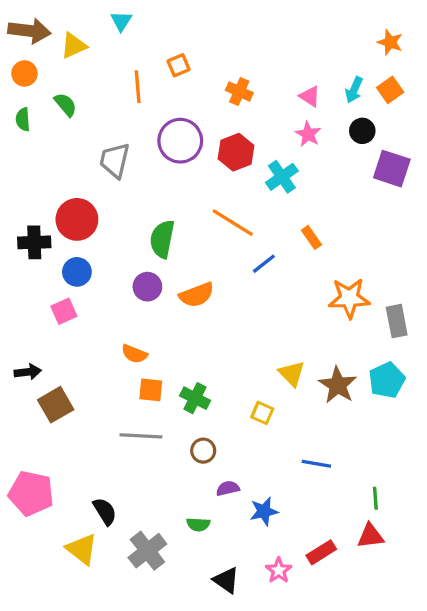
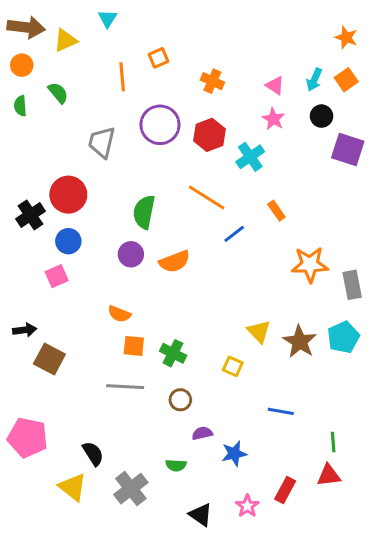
black cross: (34, 242) -> (30, 215), turned -32
brown square: (56, 405) -> (49, 359), turned -32
red rectangle: (321, 552) -> (285, 490), turned -30

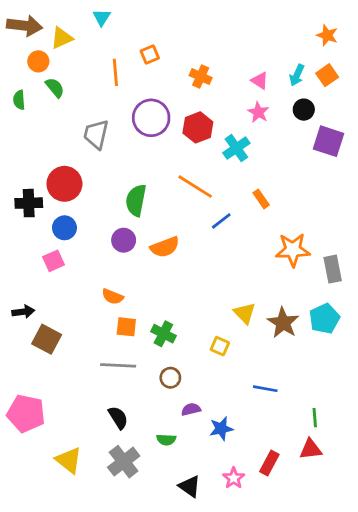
orange circle: (22, 65) -> (38, 61), moved
black cross: (30, 215) -> (29, 203), turned 32
black semicircle: (93, 454) -> (118, 418), moved

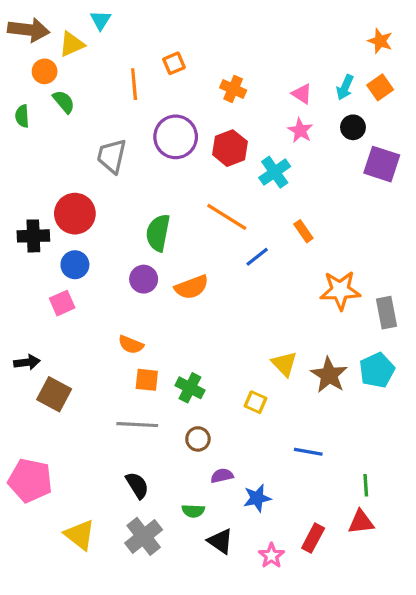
cyan triangle: (102, 17) -> (100, 20), moved
black triangle: (190, 486) -> (220, 541), moved

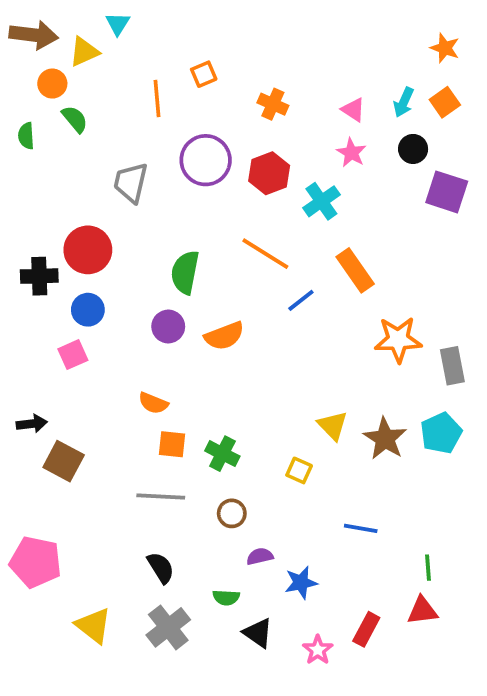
orange rectangle: (303, 231) -> (355, 270), size x1.6

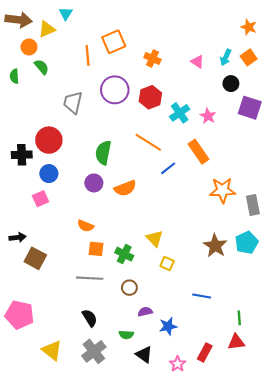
orange square: (204, 74) -> (114, 42), size x1.6
pink star: (351, 153) -> (208, 116), moved
yellow triangle: (333, 426) -> (155, 238), moved

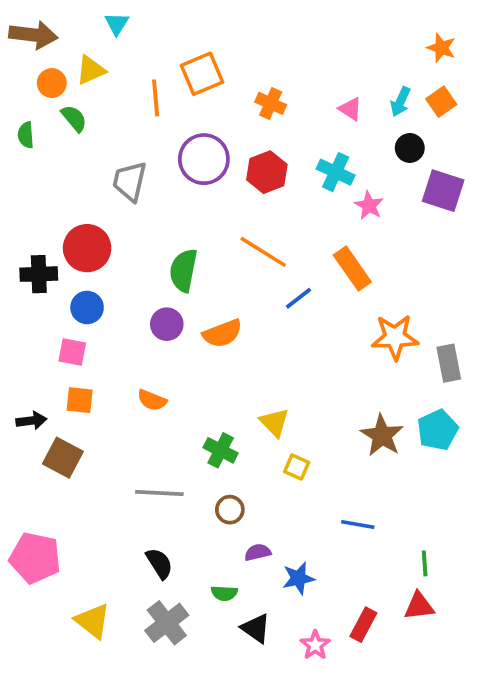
yellow triangle: (47, 29) -> (91, 70), moved
cyan cross: (180, 113) -> (336, 172), moved, turned -30
pink square: (41, 199) -> (72, 352), turned 35
orange square: (96, 249) -> (80, 400), moved

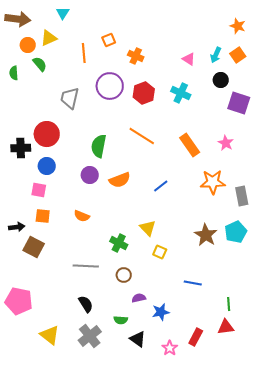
orange square: (202, 74) -> (109, 40), size x0.6
orange cross: (271, 103) -> (136, 56), moved
pink star: (369, 205) -> (226, 143), moved
blue line: (298, 298) -> (161, 186), moved

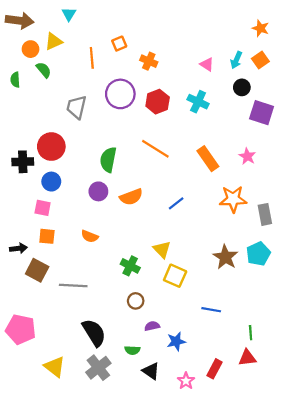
yellow square: (160, 252) -> (175, 276), size x1.5
gray line: (86, 266) -> (73, 286), moved
black semicircle: (86, 304) -> (94, 333), size x1.5

